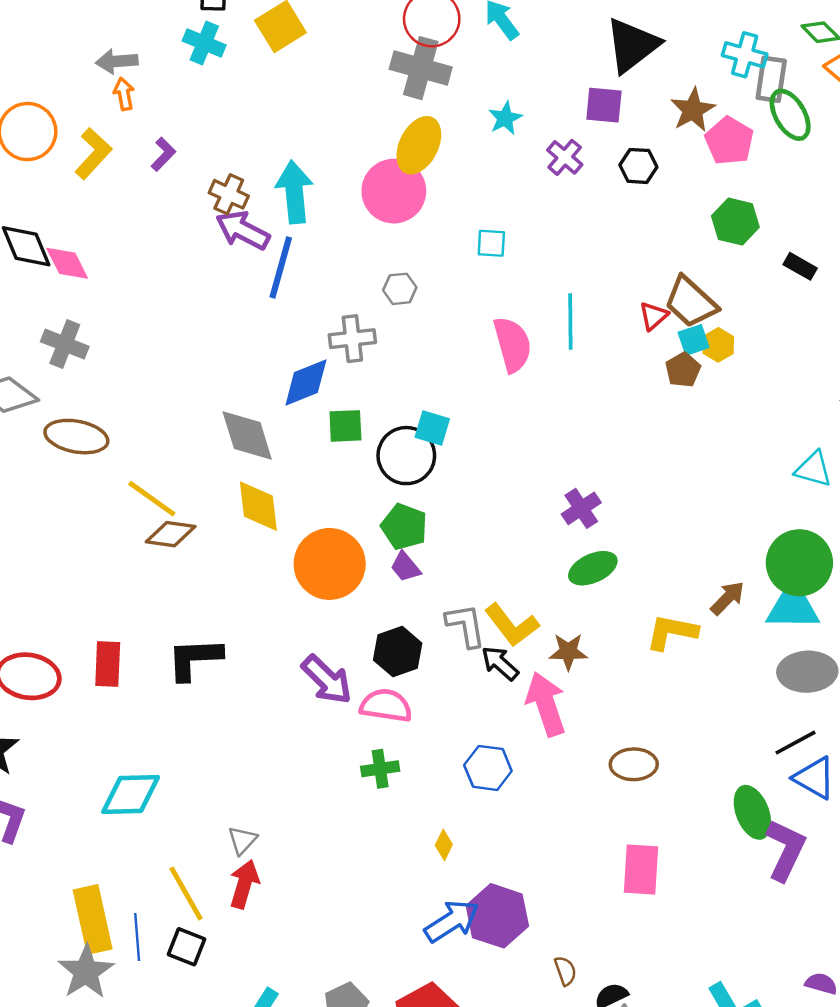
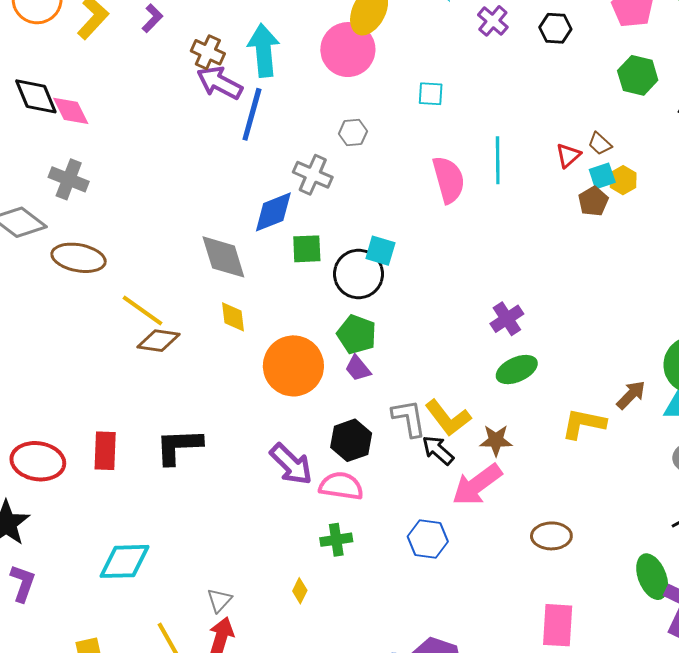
brown trapezoid: (691, 302) -> (600, 144), size x0.5
gray cross: (352, 339) -> (313, 175), turned 30
yellow diamond: (258, 506) -> (233, 317), size x0.7
pink arrow: (546, 704) -> (477, 485), turned -108
yellow diamond: (444, 845) -> (300, 591), moved

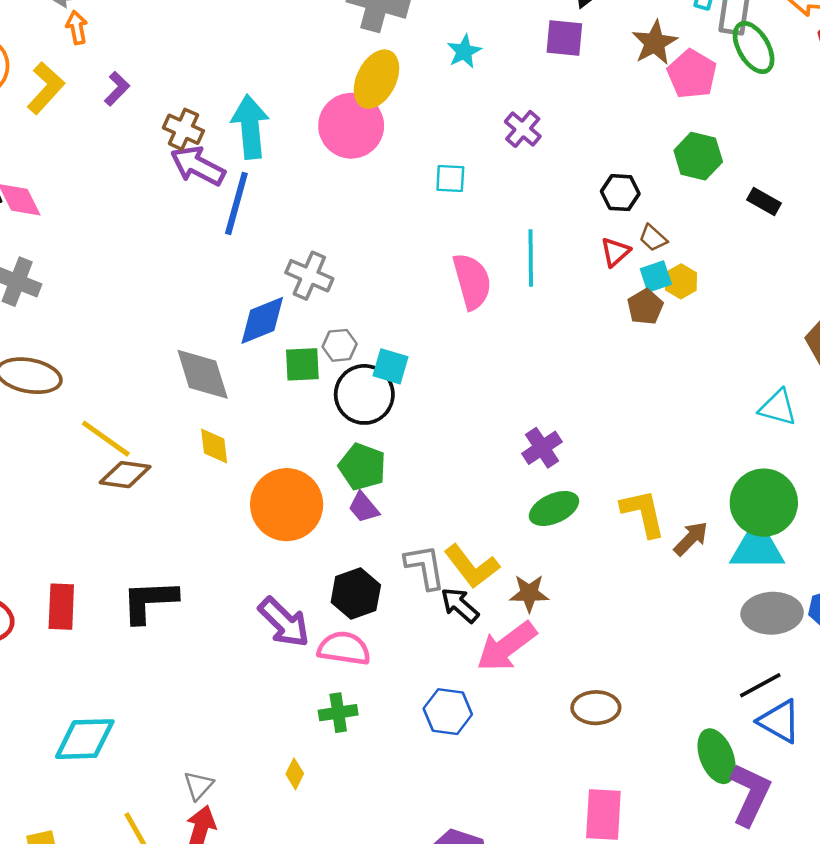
purple cross: (493, 21) -> (523, 129), moved
black hexagon: (555, 28) -> (620, 193), moved
gray hexagon: (353, 132) -> (340, 345), moved
yellow L-shape: (584, 424) -> (643, 513), moved, turned 66

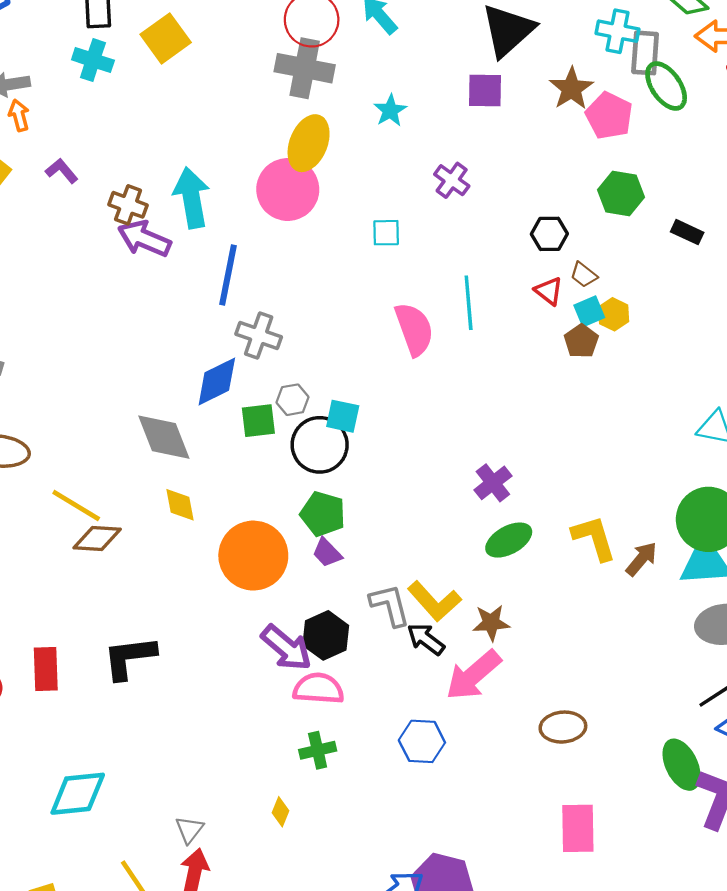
purple L-shape: (117, 89) -> (62, 171), turned -80
blue line: (236, 203) -> (228, 275), moved
red triangle: (615, 252) -> (549, 291), turned -36
purple arrow: (284, 622) -> (286, 648), moved

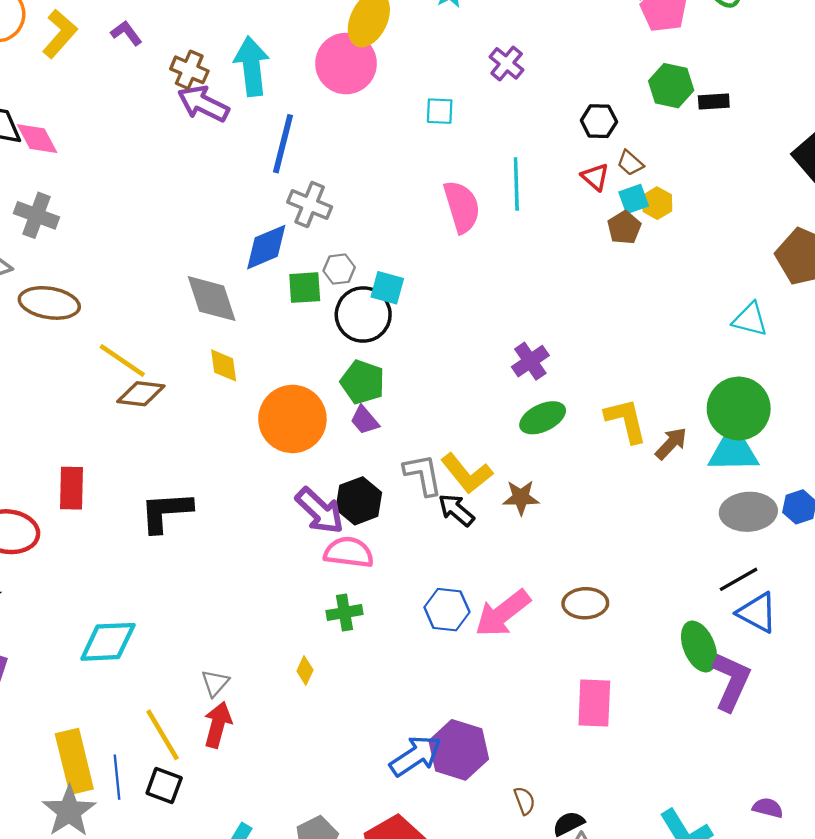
black rectangle: (687, 232) -> (714, 101), moved, turned -32
red rectangle: (46, 669) -> (71, 488), moved
pink arrow: (473, 675) -> (503, 613), moved

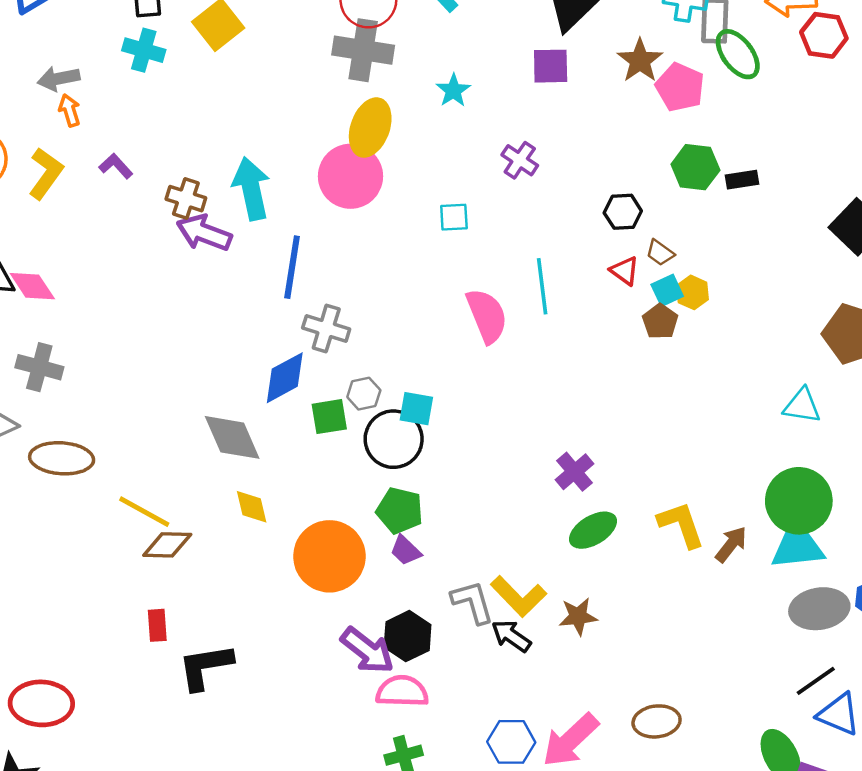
red rectangle: (71, 488) -> (157, 625), moved, size x0.7

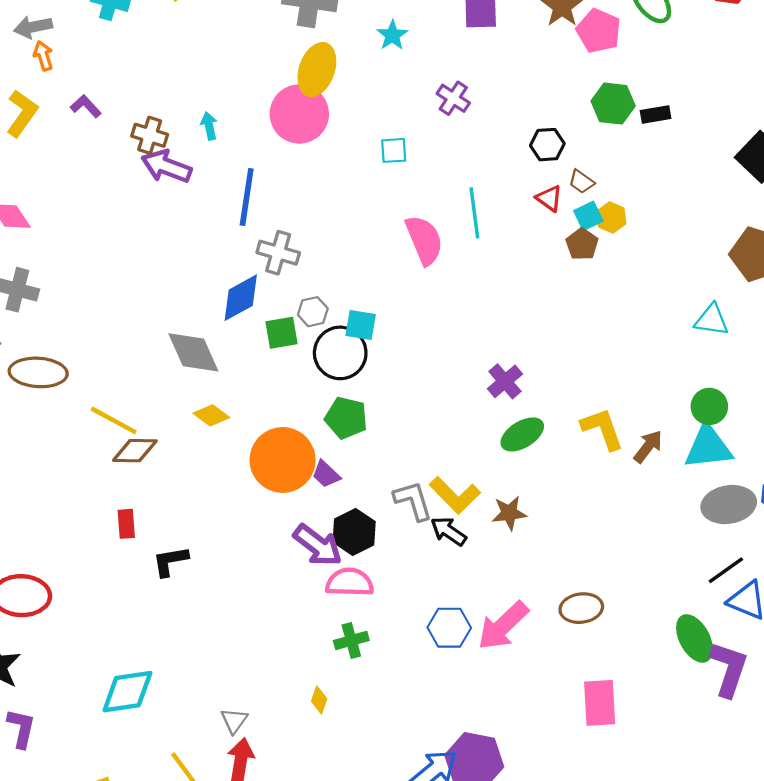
cyan arrow: (251, 189) -> (209, 126), size x0.5
green circle: (799, 501) -> (709, 406), size x0.6
yellow diamond: (252, 507) -> (211, 415), turned -40
purple trapezoid: (406, 550) -> (326, 474), moved
black L-shape: (205, 667) -> (170, 561), size x0.7

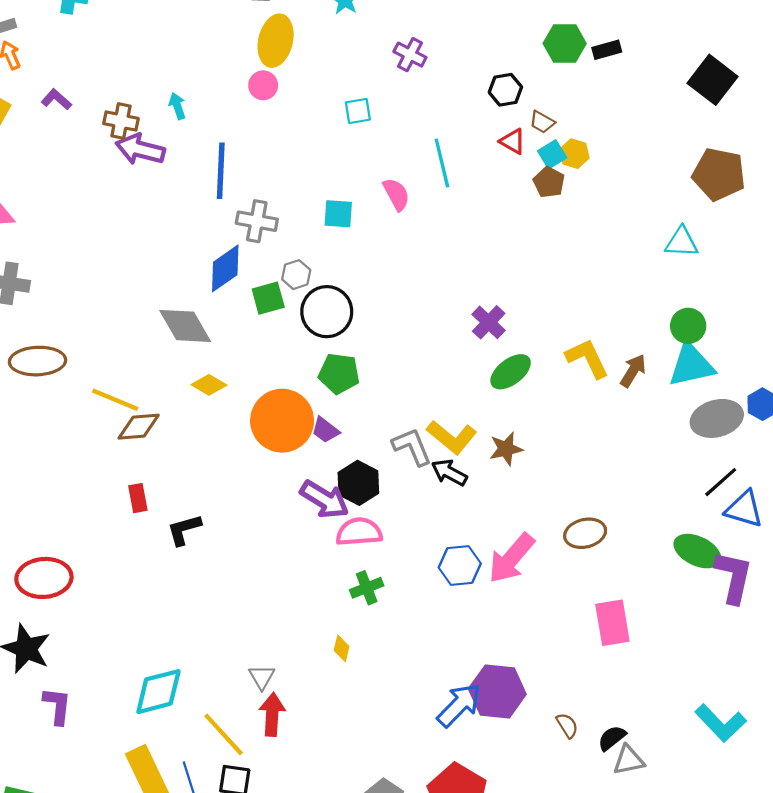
pink circle: (299, 114) -> (263, 85), size x0.5
pink semicircle: (424, 240) -> (396, 194), size x0.7
cyan square: (361, 325) -> (338, 214), moved
green ellipse: (694, 638) -> (697, 551), turned -30
cyan diamond: (127, 692) -> (158, 692), moved

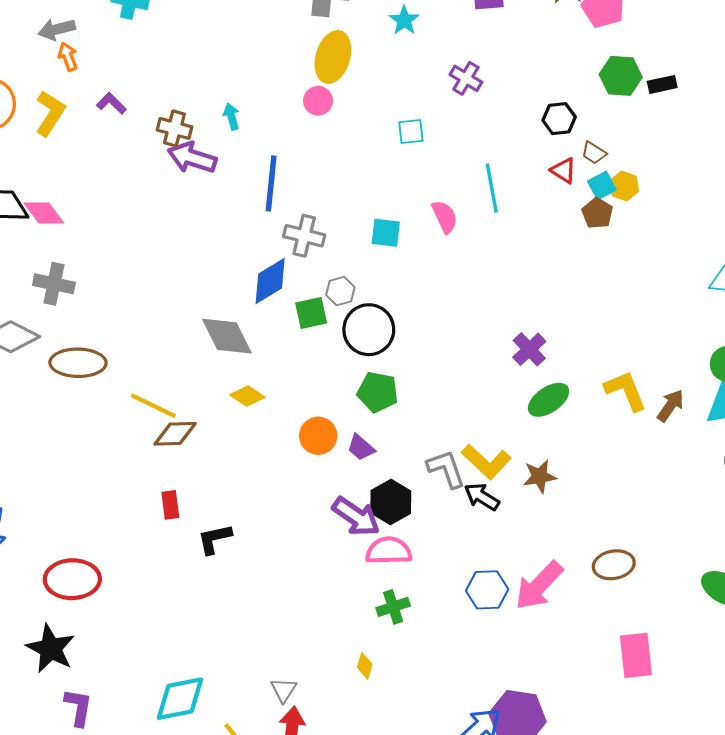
orange circle: (282, 421) -> (318, 436), size x0.6

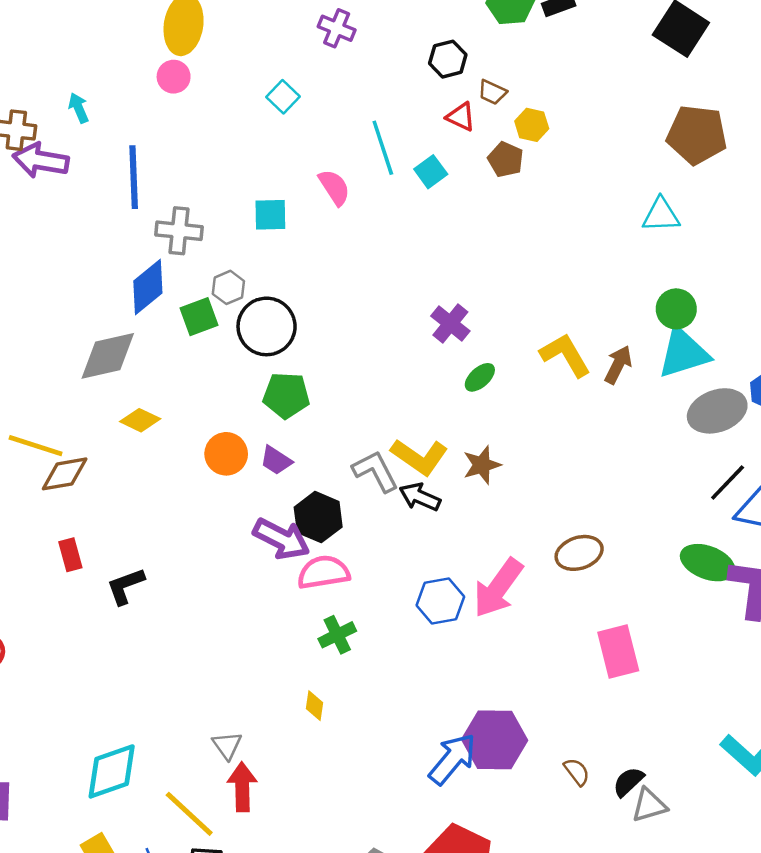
cyan square: (411, 132) -> (283, 97), turned -32
cyan square: (602, 185) -> (431, 172), moved
gray diamond: (227, 336) -> (108, 356), turned -68
green ellipse: (549, 400) -> (480, 377), size x0.7

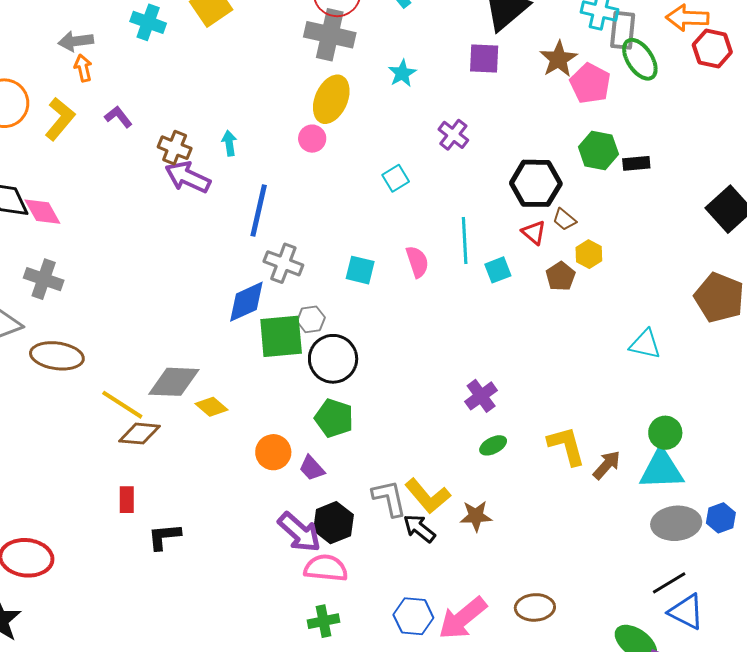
black hexagon: (448, 59) -> (536, 183), size x1.6
cyan triangle: (661, 215) -> (645, 344), moved
green square: (199, 317) -> (281, 336), size x1.5
gray diamond: (108, 356) -> (174, 382), moved

